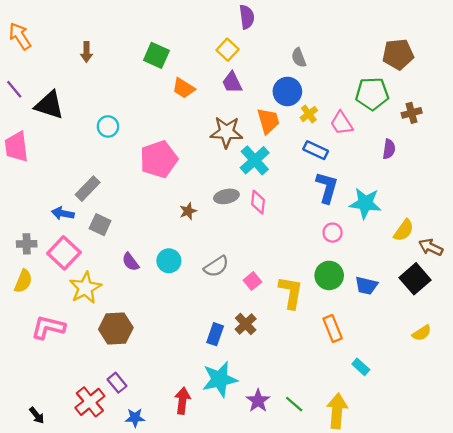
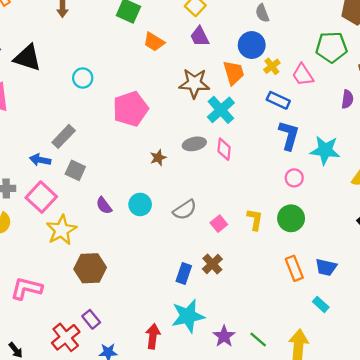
blue trapezoid: (366, 286) -> (326, 267), moved
yellow L-shape: (291, 292) -> (255, 219), moved, size x0.7
pink L-shape: (48, 327) -> (26, 288), moved

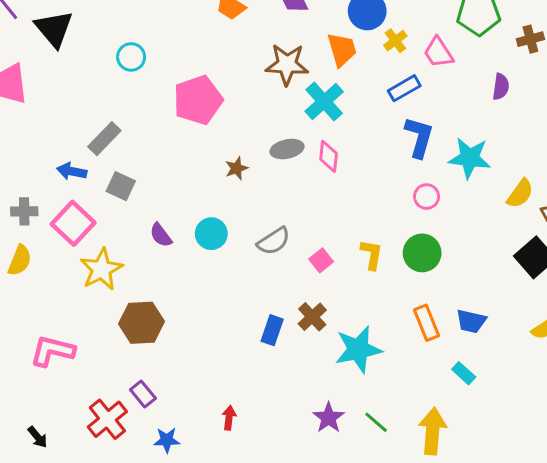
black triangle: (27, 58) -> (54, 29), turned 32
blue rectangle: (278, 100) -> (404, 88), turned -55
cyan star: (188, 316) -> (358, 349), moved
red arrow: (153, 336) -> (229, 418), size x0.7

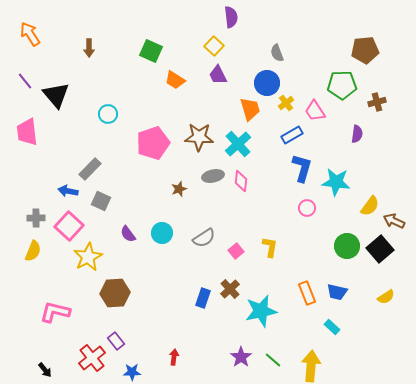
brown star: (287, 64) -> (199, 137), moved
green circle: (422, 253) -> (347, 246), moved

